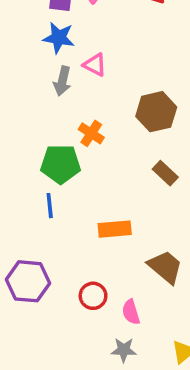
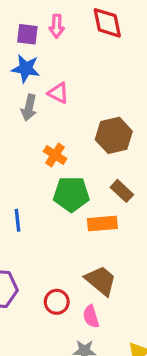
green pentagon: (61, 164) -> (71, 194), moved
orange rectangle: (115, 229) -> (102, 224), moved
brown trapezoid: (165, 267) -> (101, 281), moved

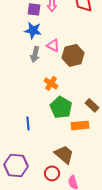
brown hexagon: (114, 135) -> (73, 55), moved
green pentagon: (71, 194) -> (61, 107), turned 30
brown trapezoid: (101, 281) -> (64, 154), moved

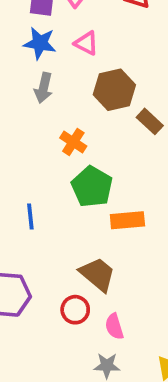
pink triangle: (53, 45) -> (86, 43), moved
brown rectangle: (92, 105) -> (150, 121), moved

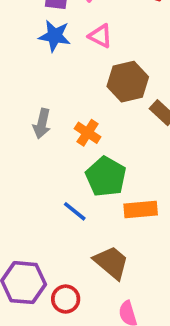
gray arrow: (44, 88) -> (42, 124), moved
blue line: (30, 216) -> (75, 211), moved, turned -45
red circle: (75, 310) -> (66, 299), moved

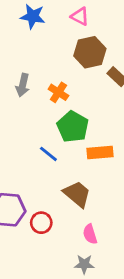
pink triangle: (100, 36) -> (80, 16), moved

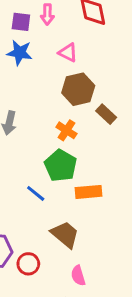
orange cross: (58, 92) -> (66, 130), moved

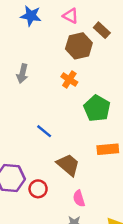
brown rectangle: (106, 114) -> (102, 30), moved
green pentagon: (61, 166) -> (97, 108), moved
orange rectangle: (88, 192) -> (108, 149), moved

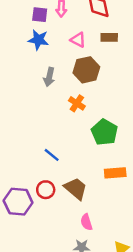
brown rectangle: (102, 30) -> (109, 37), moved, turned -42
gray arrow: (22, 73) -> (49, 77), moved
red circle: (38, 189) -> (46, 190), moved

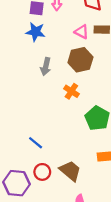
pink triangle: (78, 40) -> (82, 32), moved
blue line: (52, 155) -> (36, 143), moved

